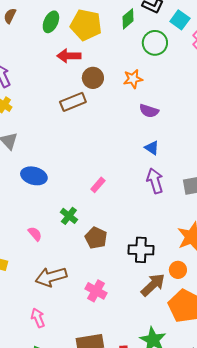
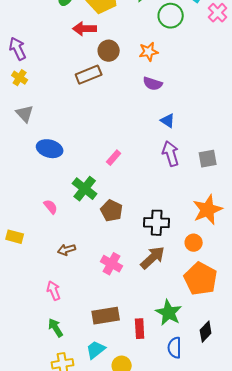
purple semicircle: (149, 111) -> (153, 84), moved
green cross: (69, 216) -> (85, 189), size x1.4
brown arrow: (51, 277) -> (67, 250), size x0.6
brown arrow: (153, 285) -> (153, 258), moved

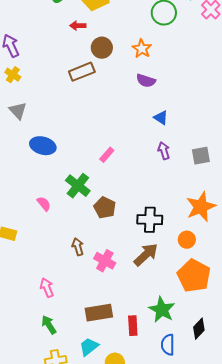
red arrow: (85, 29) -> (78, 26), size x0.7
orange star: (149, 52) -> (142, 49), turned -30
purple arrow: (171, 154) -> (164, 151), size x0.7
brown arrow: (67, 250) -> (78, 247), moved, turned 90

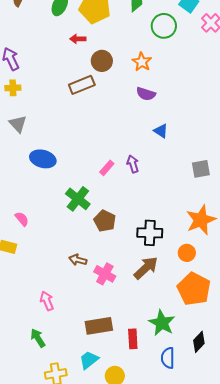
yellow cross: (13, 75) -> (13, 88), turned -35
purple arrow: (164, 151) -> (133, 164), moved
pink semicircle: (44, 204) -> (22, 219), moved
brown arrow: (78, 247) -> (78, 260), turned -60
green arrow: (49, 325) -> (38, 338), moved

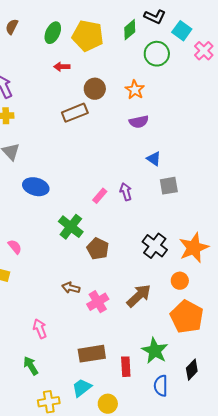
red arrow: (78, 39) -> (62, 67), moved
purple semicircle: (146, 94) -> (139, 122), turned -30
gray square: (201, 169) -> (169, 186), moved
black cross: (150, 233) -> (155, 246), moved, turned 35
pink cross: (105, 274) -> (98, 302), turned 30

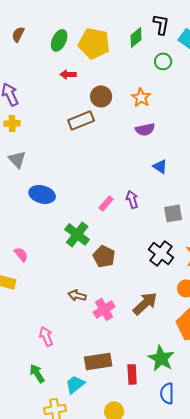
black L-shape: (155, 17) -> (161, 24), turned -105
green circle: (157, 54) -> (163, 61), size x0.7
gray square: (169, 186) -> (173, 213), moved
cyan trapezoid: (82, 388) -> (75, 384), moved

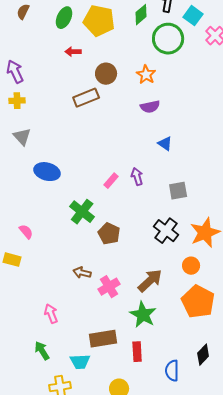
green circle: (163, 61) -> (168, 39), size x1.8
green star: (161, 358) -> (143, 315), moved
cyan trapezoid: (75, 384) -> (80, 362), turned -145

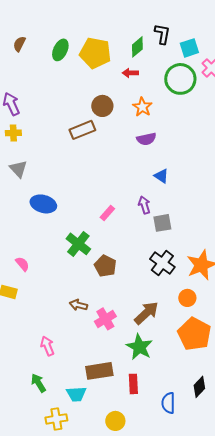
cyan square: (193, 16) -> (189, 48), turned 36
green circle: (168, 39) -> (180, 79), moved
red arrow: (73, 52) -> (130, 73), moved
purple arrow: (137, 177) -> (144, 205), moved
gray square: (178, 191) -> (162, 223), moved

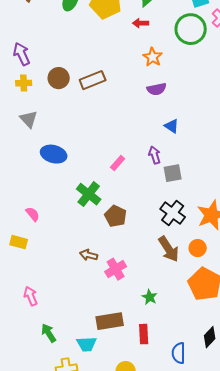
brown circle: (102, 106) -> (59, 78), moved
brown arrow: (146, 313) -> (169, 249), moved, turned 100
pink arrow: (47, 346) -> (31, 296), moved
green star: (139, 347) -> (150, 297), size x0.6

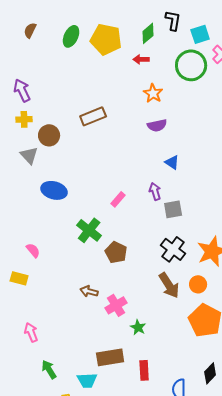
brown circle: (59, 78) -> (49, 135), moved
green star: (150, 297) -> (138, 327), moved

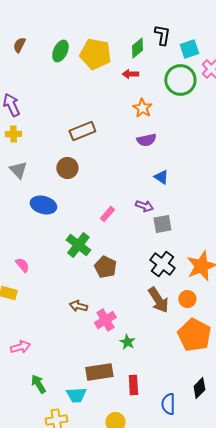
brown circle: (49, 135) -> (67, 168), moved
purple arrow: (155, 191) -> (144, 206), turned 126
pink arrow: (31, 332) -> (20, 347), turned 96

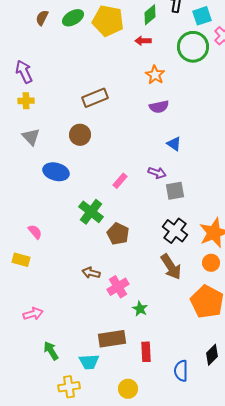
brown semicircle: (19, 45) -> (42, 18), moved
green ellipse: (60, 51) -> (73, 18), turned 35
orange circle: (187, 299) -> (211, 263), moved

